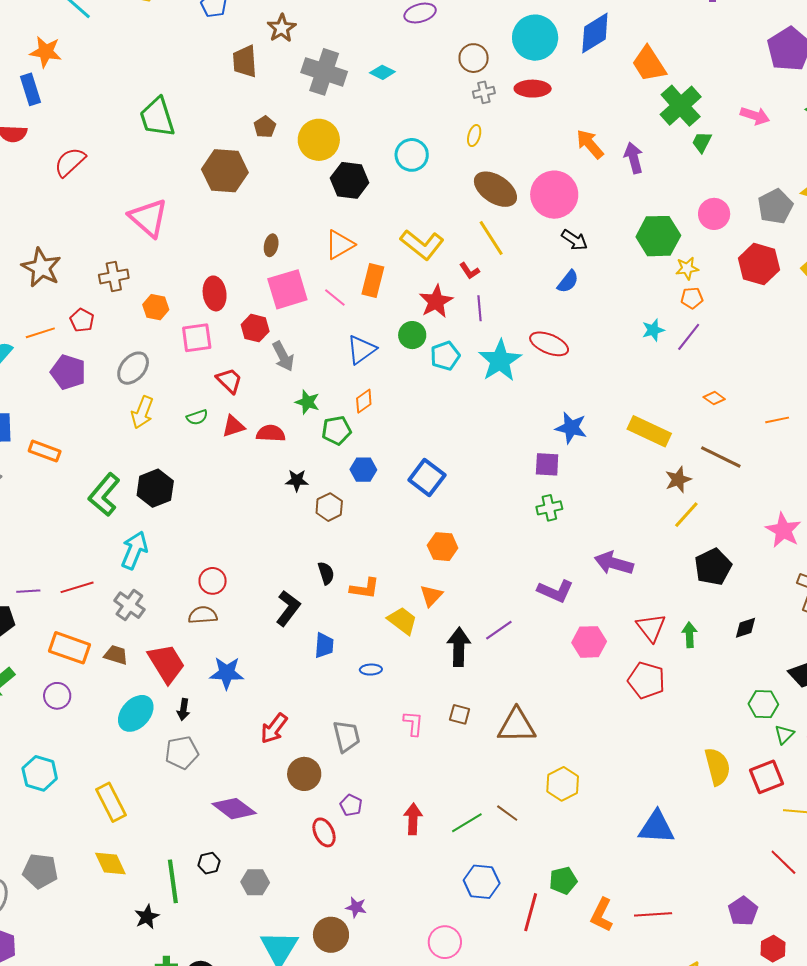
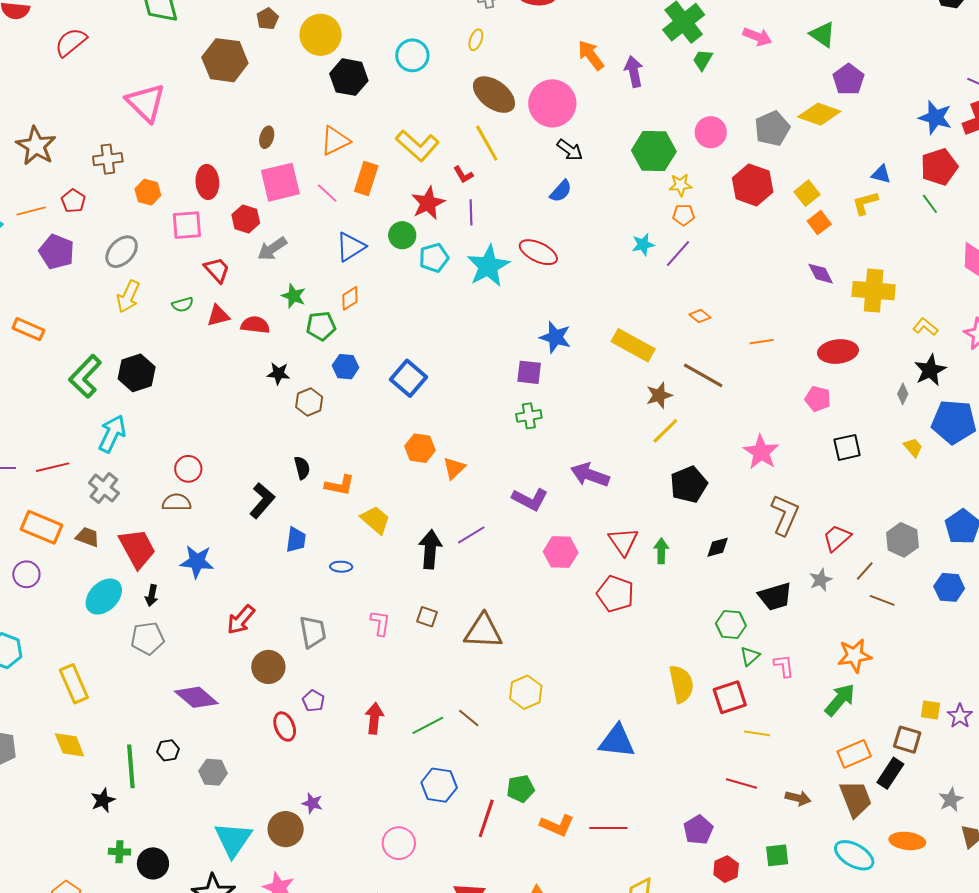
gray arrow: (283, 356) -> (272, 249), turned 80
orange triangle: (431, 596) -> (454, 468), moved
red line: (783, 862) -> (742, 783), turned -32
orange L-shape: (602, 915) -> (557, 825), turned -96

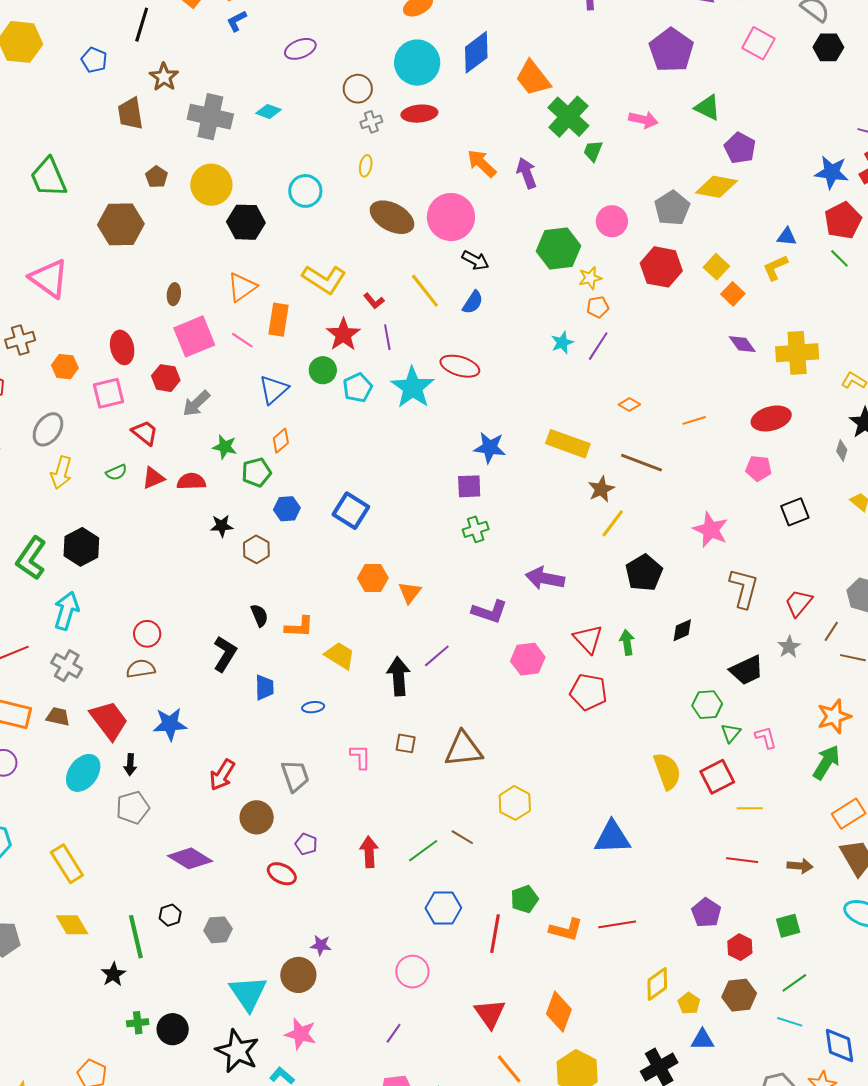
yellow line: (487, 143) -> (425, 291), moved
red ellipse: (285, 727) -> (282, 874), turned -32

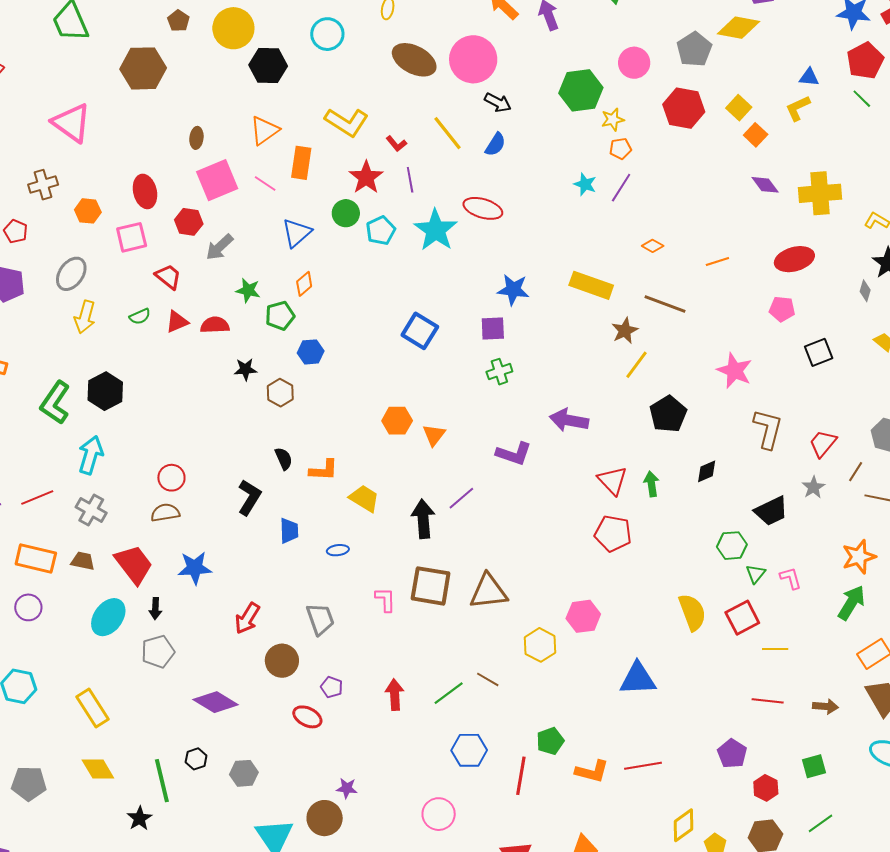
cyan star: (562, 343) -> (585, 184), turned -30
blue square: (351, 511) -> (420, 331), moved
pink hexagon: (528, 659) -> (583, 616), moved
brown square: (406, 743) -> (431, 586), size x2.0

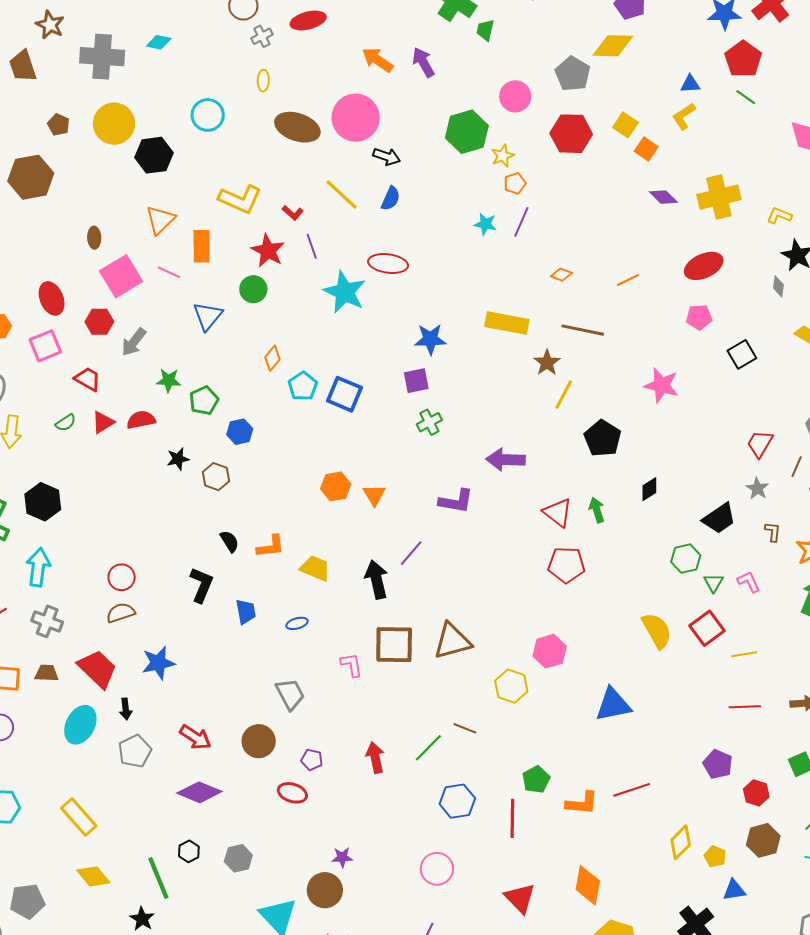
cyan pentagon: (381, 231) -> (303, 386), moved
orange diamond: (304, 284) -> (272, 358), moved
brown L-shape: (768, 429) -> (773, 532), moved, size x0.5
red arrow: (247, 618) -> (195, 737), moved, turned -80

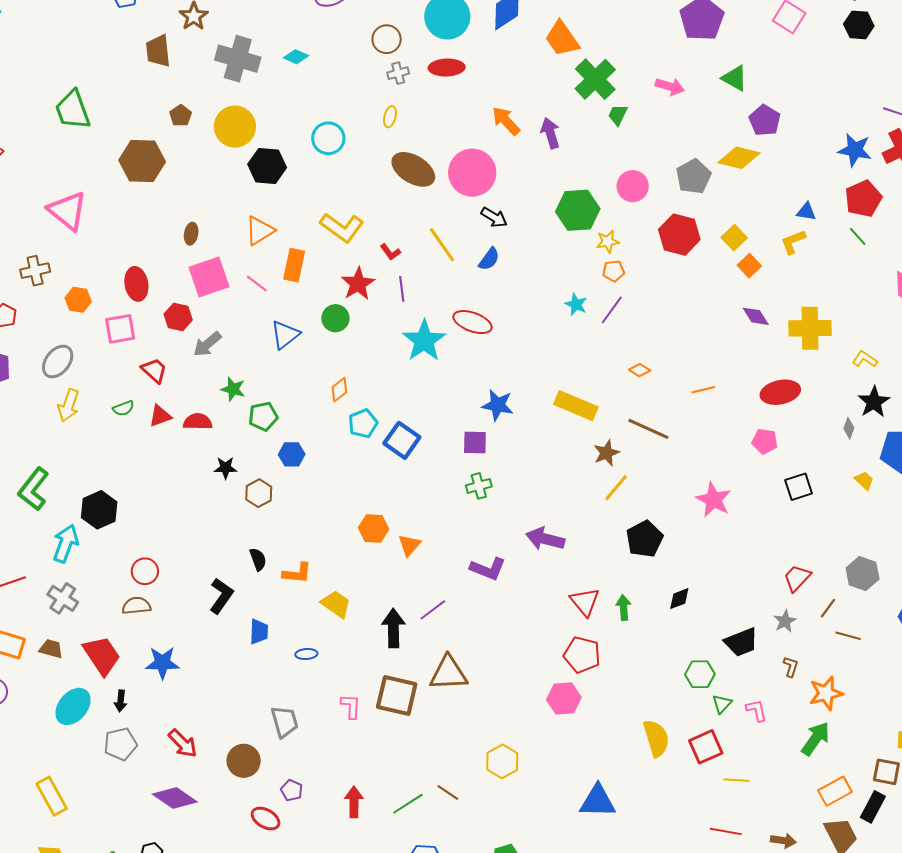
black hexagon: (43, 502) -> (99, 510), moved
brown triangle: (452, 641) -> (448, 673), moved
pink hexagon: (550, 651) -> (564, 699), moved

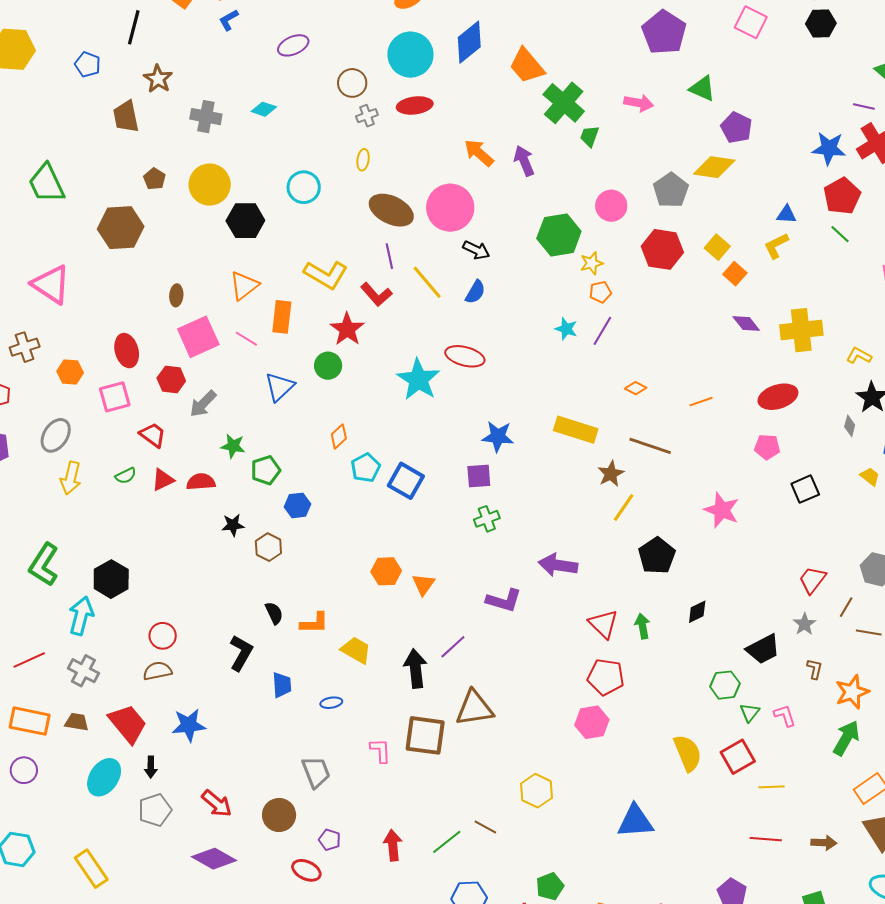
gray cross: (238, 59) -> (206, 117), size x0.7
red L-shape: (390, 252) -> (376, 294), size x1.5
purple line: (402, 289) -> (389, 256), moved

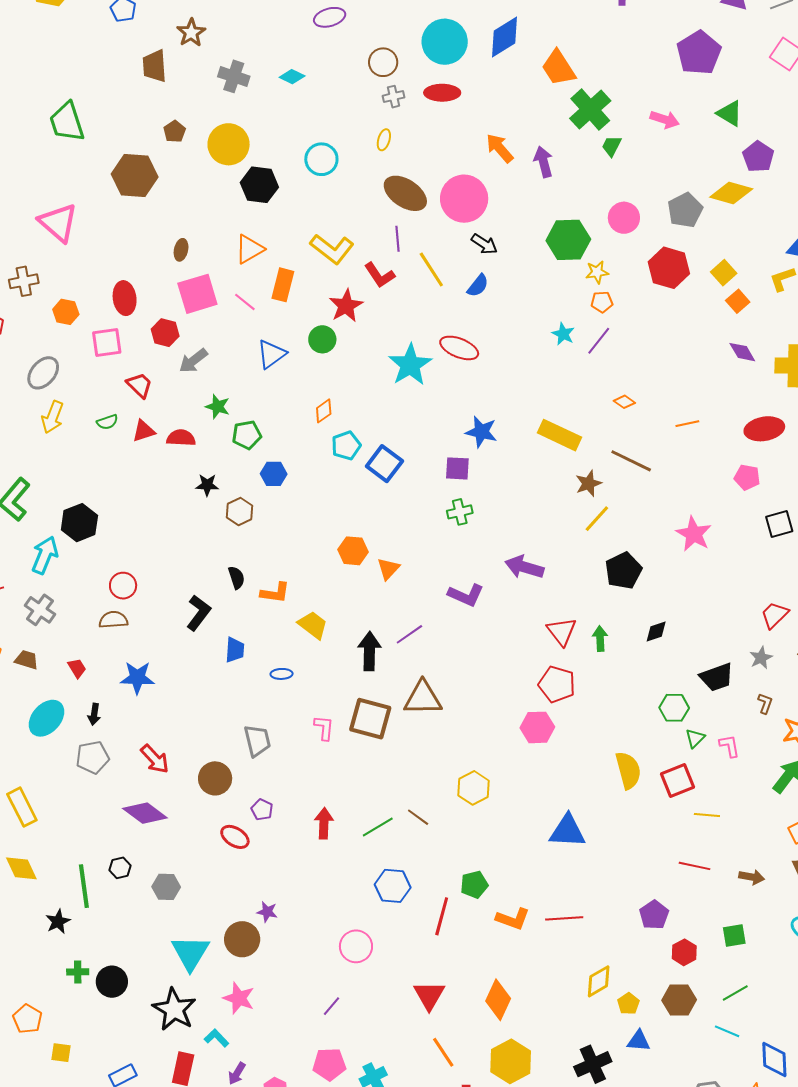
red trapezoid: (128, 724) -> (77, 668), size x0.5

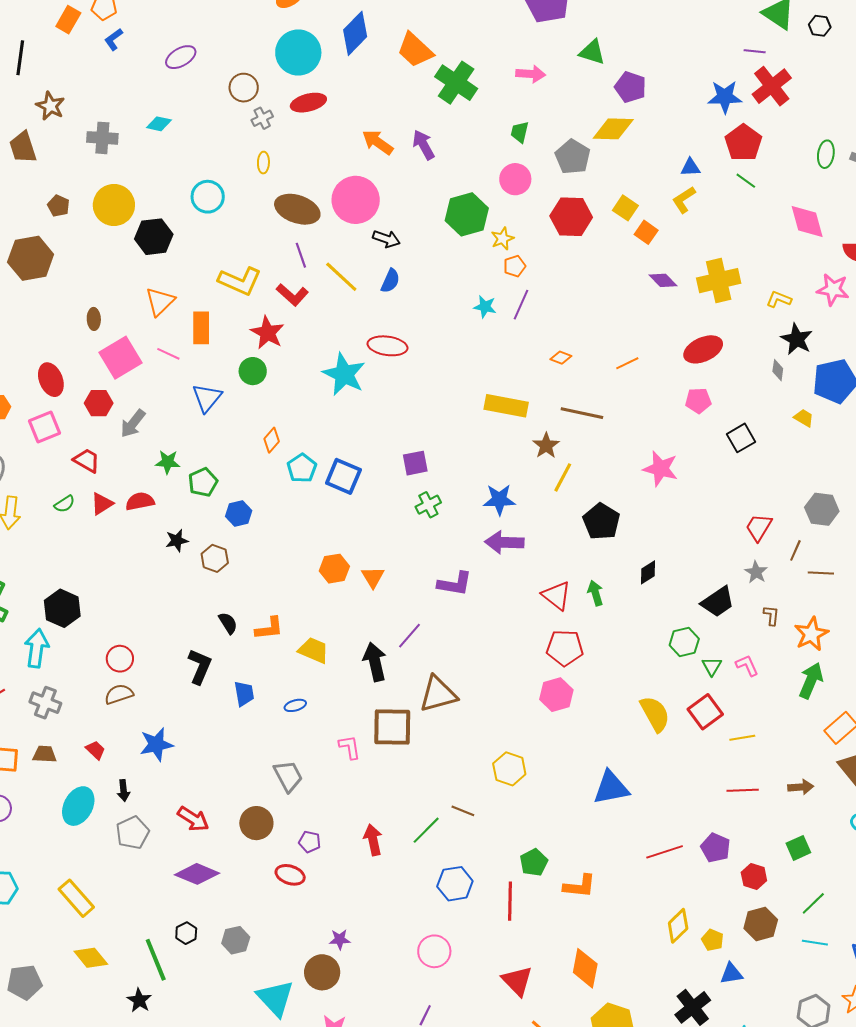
green trapezoid: (611, 146) -> (520, 132), moved
blue star: (481, 432) -> (499, 500), moved
red line: (564, 918) -> (665, 852), moved

